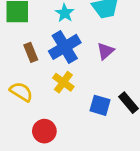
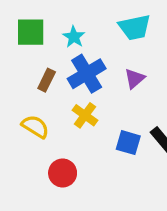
cyan star: (65, 13) -> (74, 37), moved
brown rectangle: (31, 52) -> (47, 80), turned 48

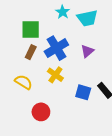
green square: (31, 32) -> (31, 30), moved
cyan star: (74, 37) -> (63, 12), moved

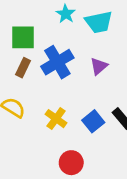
yellow cross: (55, 75) -> (56, 119), moved
blue square: (83, 92) -> (93, 121), turned 35
red circle: (41, 112) -> (71, 163), moved

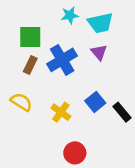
cyan star: (66, 14) -> (70, 15), turned 30
purple triangle: (99, 66) -> (99, 52), moved, turned -30
blue square: (93, 121) -> (95, 102), moved

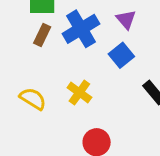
yellow semicircle: (21, 102) -> (33, 99), moved
blue square: (95, 102) -> (121, 55), moved

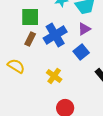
purple triangle: (126, 19) -> (84, 29), turned 40
yellow semicircle: (33, 99) -> (16, 66), moved

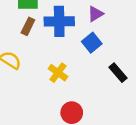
blue cross: (55, 35) -> (59, 21), turned 30

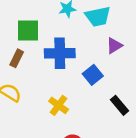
purple triangle: (95, 14) -> (114, 46), moved
brown rectangle: (28, 26) -> (17, 58), moved

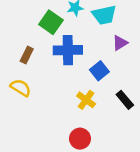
green square: (28, 30) -> (51, 22), moved, turned 35
yellow cross: (59, 105) -> (86, 100), moved

